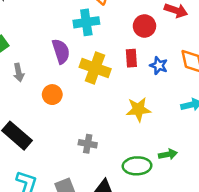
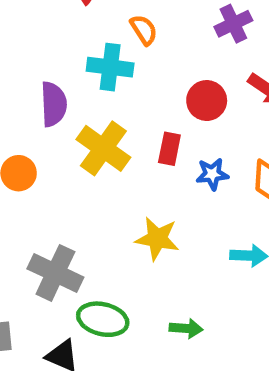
blue star: (159, 66) -> (212, 174), turned 30
gray cross: (88, 144) -> (55, 273), size x1.6
green ellipse: (137, 166) -> (103, 319), moved

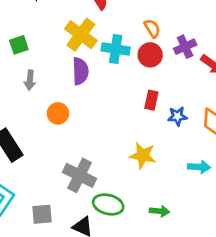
purple cross: (233, 24) -> (185, 47), moved
orange semicircle: (144, 30) -> (152, 28), moved
red circle: (207, 101) -> (150, 55), moved
yellow cross: (103, 148) -> (81, 35), moved

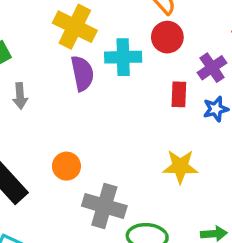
purple cross: (185, 47) -> (212, 68), moved
cyan cross: (116, 49) -> (123, 57), moved
orange circle: (58, 113) -> (66, 166), moved

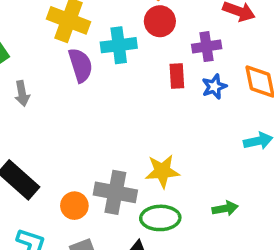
purple cross: (212, 68) -> (207, 47), turned 32
orange circle: (66, 166) -> (74, 206), moved
yellow star: (180, 167) -> (162, 171), moved

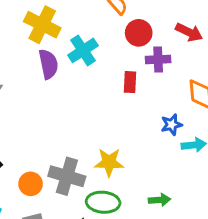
red circle: (160, 21) -> (139, 33), moved
cyan cross: (119, 45) -> (83, 50), turned -32
blue star: (214, 87) -> (172, 125), moved

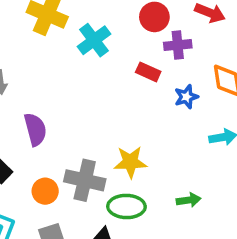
purple semicircle: (48, 64) -> (35, 129), moved
red rectangle: (130, 82) -> (148, 72), turned -65
blue star: (172, 125) -> (186, 97), moved

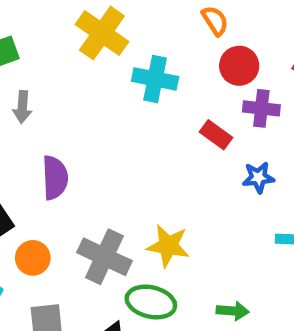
cyan cross: (94, 40) -> (155, 79), turned 36
orange circle: (45, 191) -> (33, 258), moved

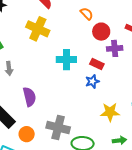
cyan cross: (155, 79) -> (66, 60), moved
blue star: (258, 177) -> (92, 81), moved
yellow star: (168, 246) -> (110, 112), moved

